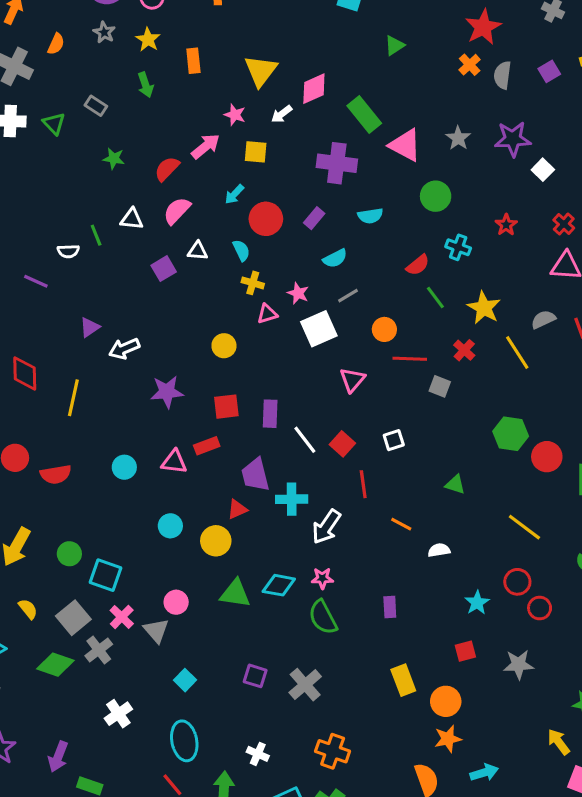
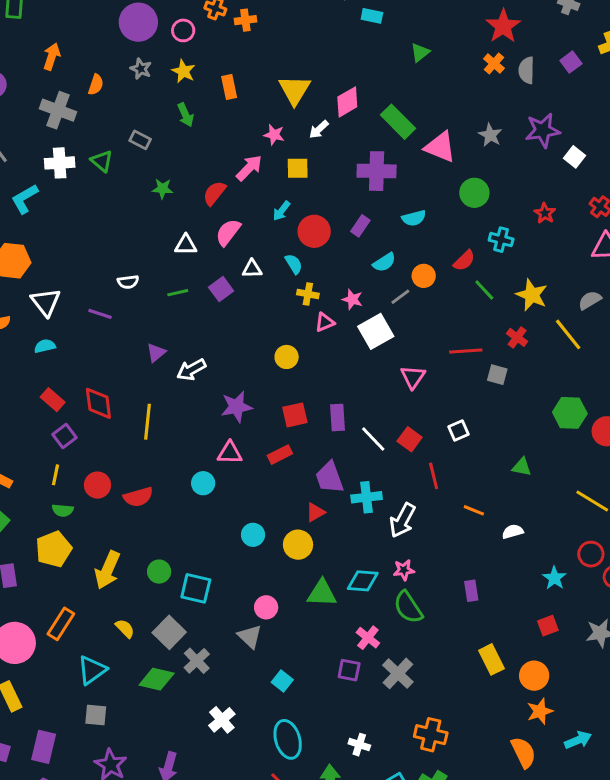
green line: (96, 235) -> (178, 293), moved, turned -75
orange circle: (384, 329) -> (424, 276), moved
pink triangle: (174, 462) -> (230, 453), moved
pink cross: (122, 617) -> (368, 638), moved

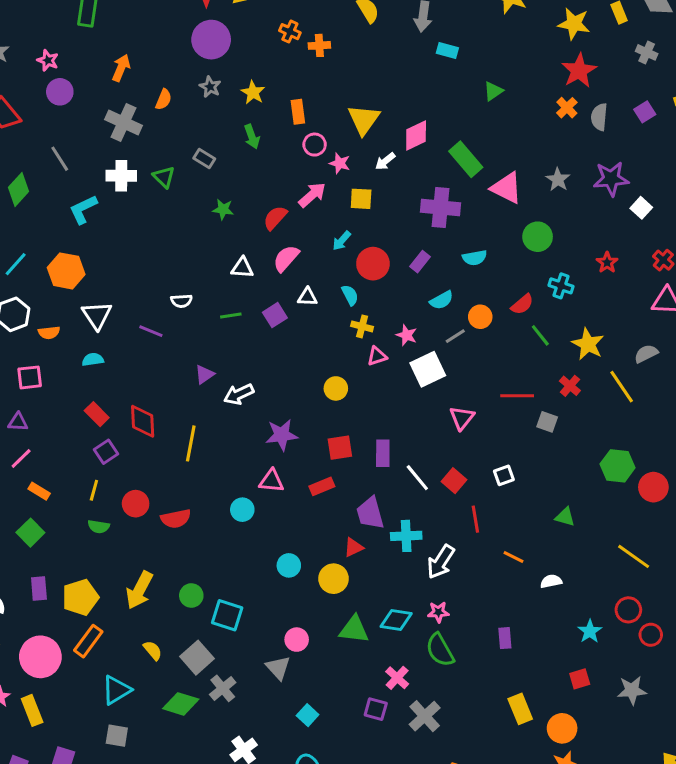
pink circle: (183, 30) -> (315, 145), moved
yellow pentagon: (54, 549) -> (80, 597), moved

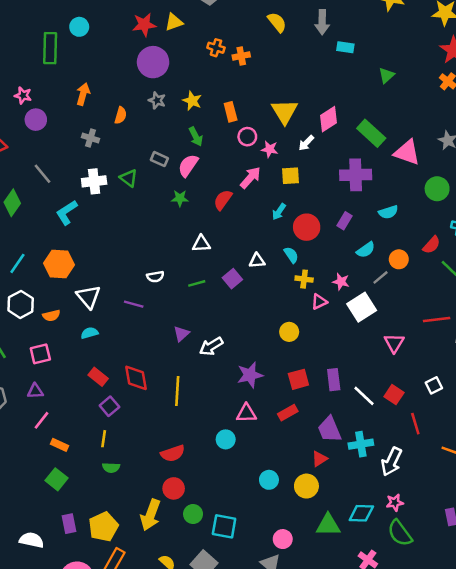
gray cross: (123, 122) -> (90, 138), size x0.6
pink semicircle: (286, 258) -> (188, 165), moved
red circle: (136, 504) -> (174, 488), moved

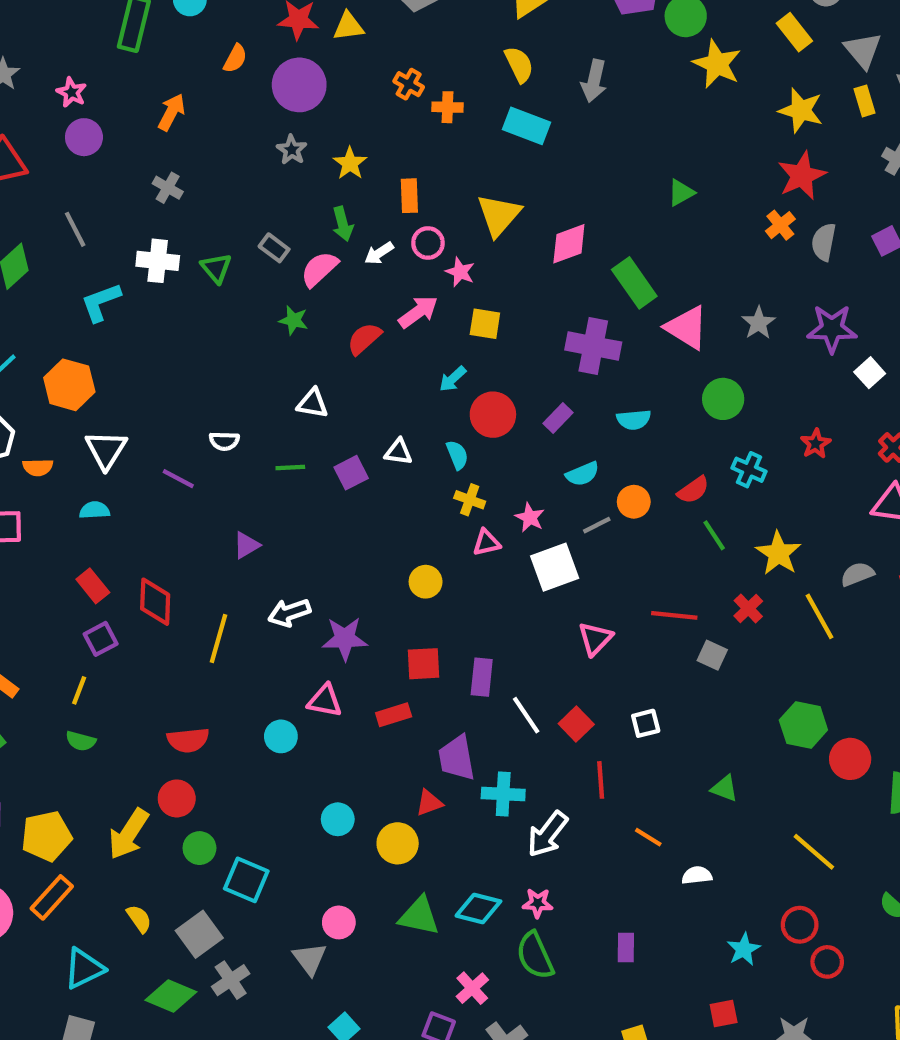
cyan rectangle: (345, 47) -> (526, 126), moved, size x1.5
orange semicircle: (121, 115) -> (235, 59), moved
white arrow: (306, 143) -> (379, 253), moved
white arrow: (211, 346) -> (289, 613), moved

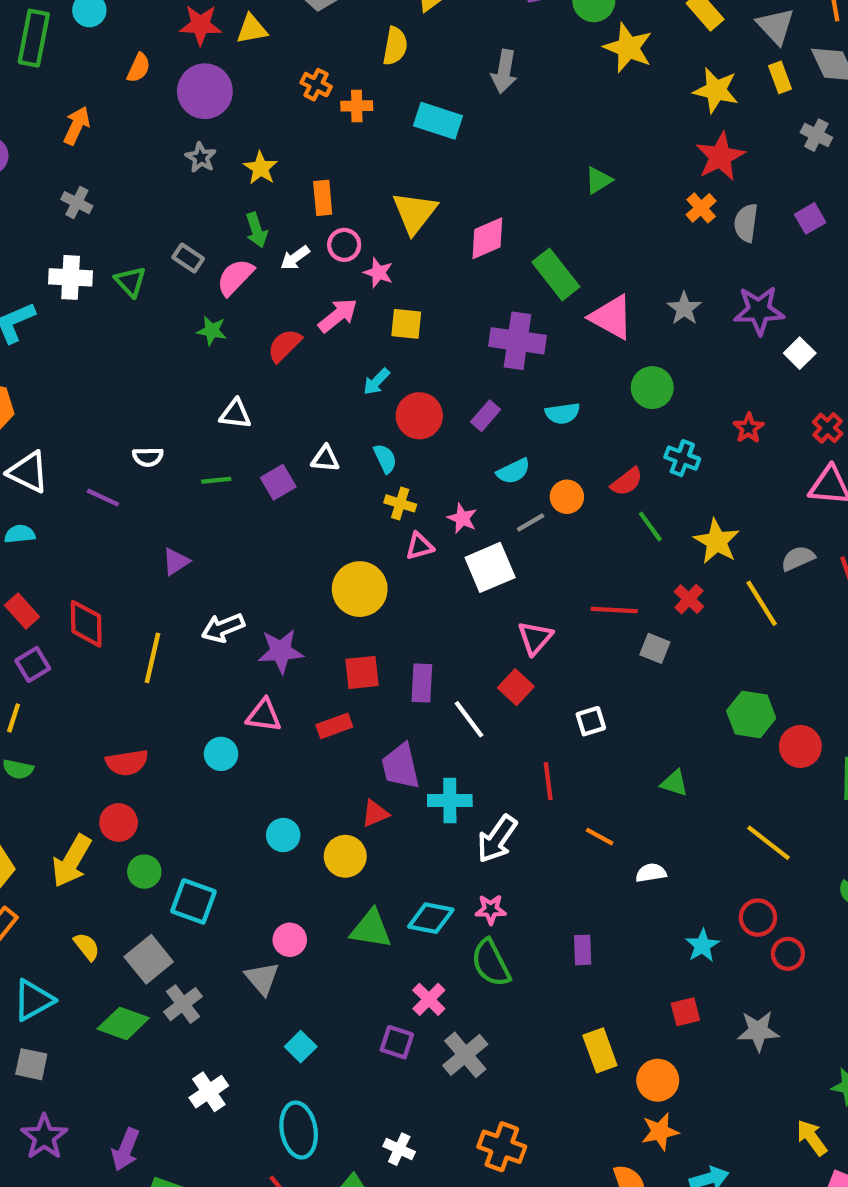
yellow semicircle: (519, 64) -> (395, 46), moved, turned 39
white triangle: (106, 450) -> (28, 472), turned -33
yellow circle: (426, 582) -> (360, 589), size x1.6
red square: (576, 724) -> (516, 687), moved

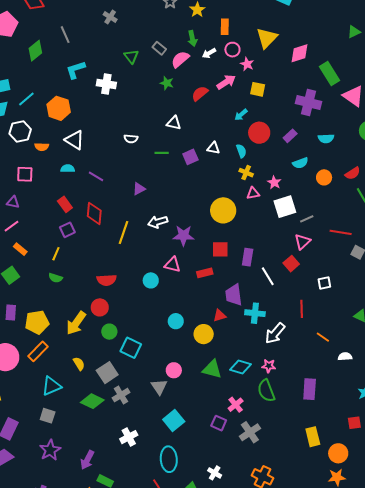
white cross: (71, 277) -> (106, 84), moved
purple line: (103, 498) -> (96, 176), moved
gray line: (531, 522) -> (307, 219), moved
purple rectangle: (583, 950) -> (310, 389), size x1.5
cyan square: (301, 1047) -> (174, 421), size x1.5

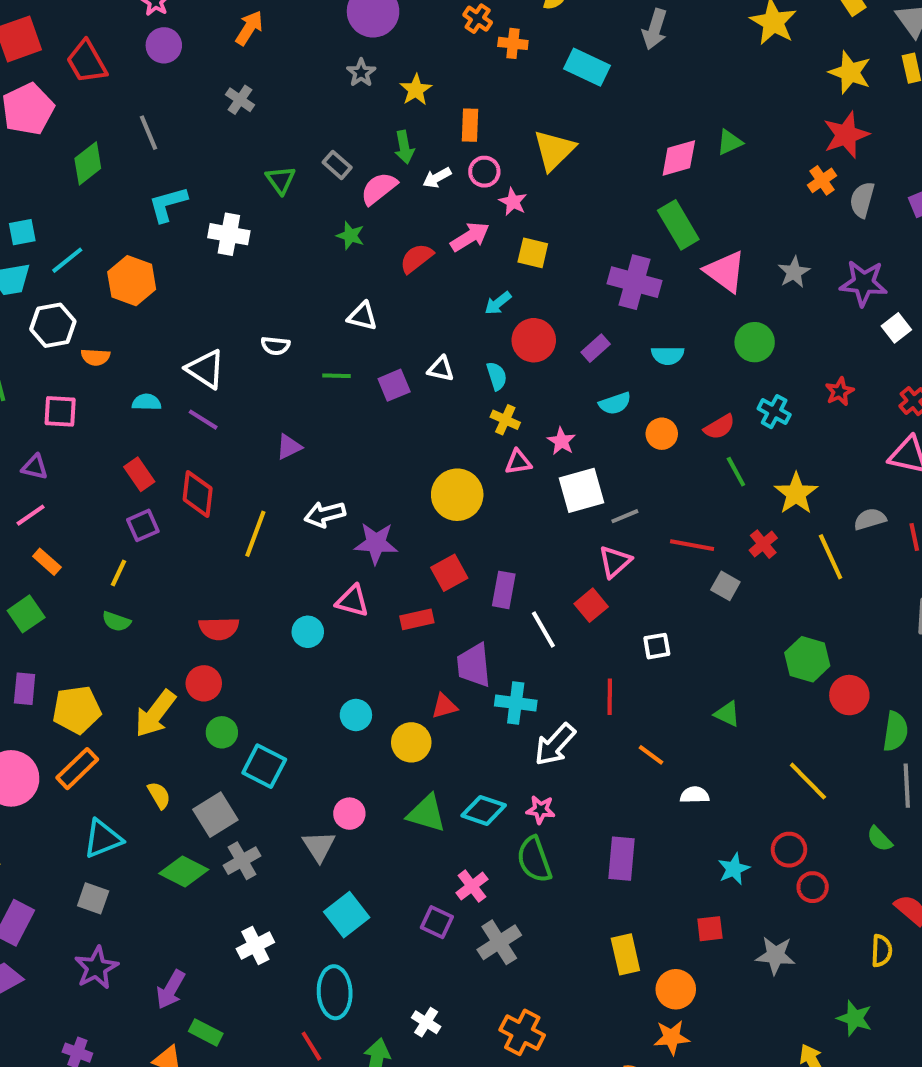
pink diamond: (299, 53) -> (679, 158), moved
white triangle: (75, 140) -> (205, 369), moved
red square: (220, 249) -> (449, 573), turned -30

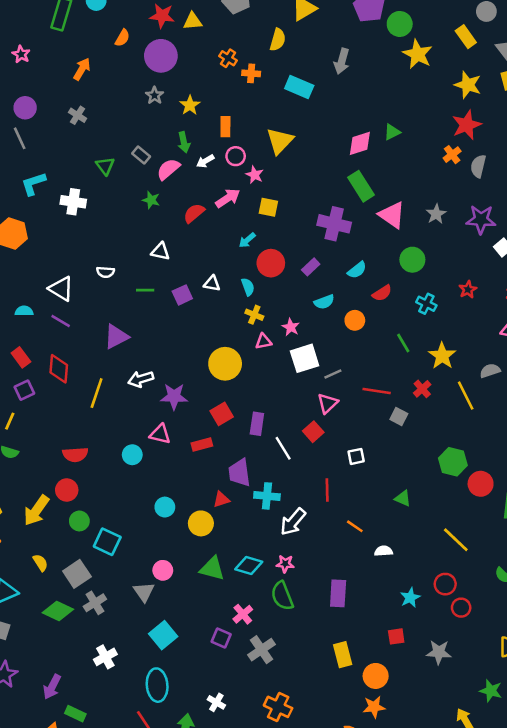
purple circle: (164, 45) -> (25, 108), moved
cyan semicircle: (668, 355) -> (357, 270), turned -36
red semicircle: (719, 427) -> (382, 293), moved
purple triangle: (289, 447) -> (116, 337), size x1.5

